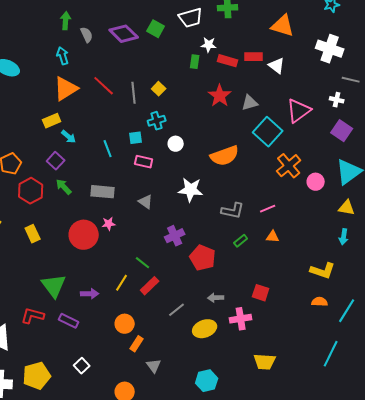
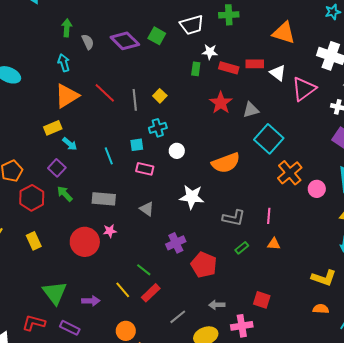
pink triangle: (299, 111) -> (304, 89), moved
pink line: (268, 209) -> (269, 216), turned -63
yellow line: (122, 283) -> (123, 290), turned -72

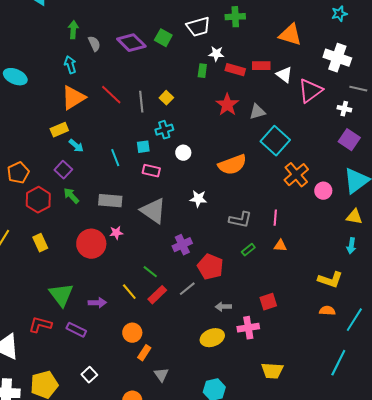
white star: (192, 197) -> (198, 199), size x0.7
gray triangle: (147, 209) -> (153, 211), size x1.8
red square: (262, 300) -> (268, 302), turned -36
gray line: (178, 317) -> (187, 289), moved

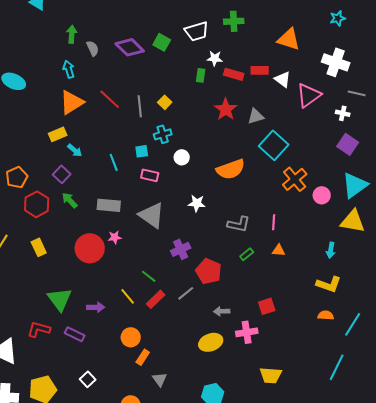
yellow triangle: (354, 217) -> (353, 221), size x1.5
cyan arrow: (351, 246) -> (331, 250), moved

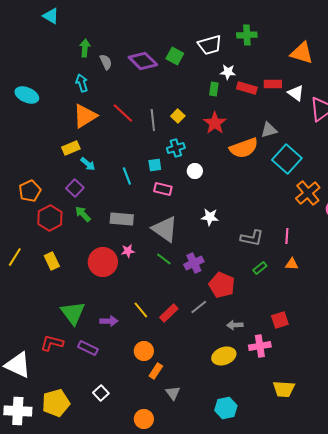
red star: (226, 109) -> (215, 123), moved
orange semicircle: (231, 169) -> (244, 148), moved
green line: (149, 276) -> (164, 259), moved

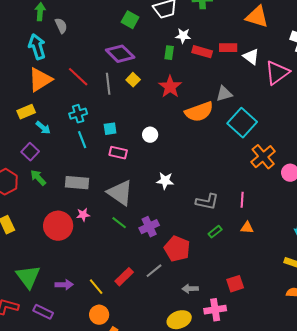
purple diamond: (143, 61) -> (120, 54), moved
cyan arrow: (82, 83) -> (37, 47), size x1.4
cyan cross: (176, 148) -> (78, 114), moved
yellow line: (141, 310) -> (96, 287), moved

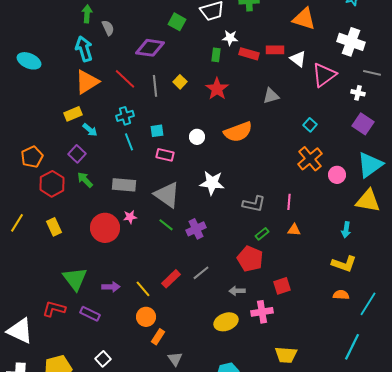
purple diamond: (120, 54) -> (150, 48), moved, turned -36
orange semicircle: (199, 112) -> (238, 132), moved
cyan square: (242, 123) -> (310, 125), moved, size x0.5
white star: (165, 181) -> (212, 183), size x1.4
red pentagon: (177, 249) -> (250, 259), moved

